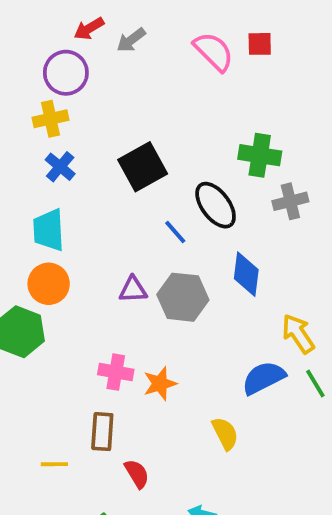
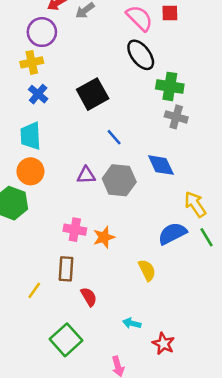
gray cross: (290, 201) -> (176, 117), moved, turned 30
black ellipse: (216, 205) -> (141, 55), moved
blue diamond: (246, 274) -> (161, 165), turned -32
yellow line: (54, 464) -> (34, 290), turned -54

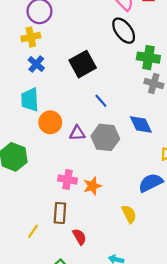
orange circle: (30, 171) -> (50, 122), moved

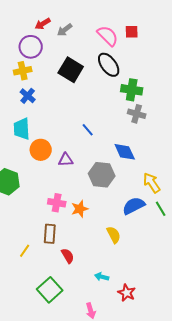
black square: (83, 64) -> (71, 70), moved, turned -30
gray hexagon: (105, 137) -> (102, 175), moved

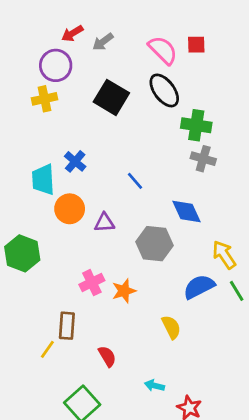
blue cross: (28, 96) -> (75, 161), moved
pink cross: (57, 203) -> (92, 283), turned -36
brown rectangle: (50, 234) -> (67, 326), moved

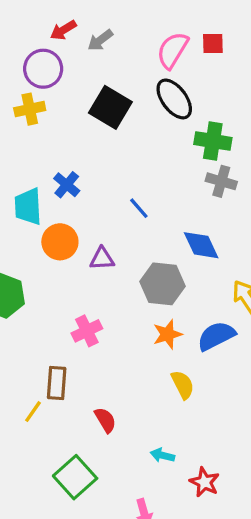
pink semicircle: (163, 50) -> (173, 50), turned -104
orange star: (124, 291) -> (167, 334), moved

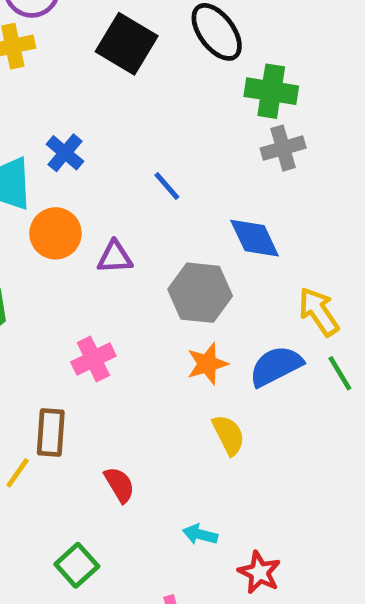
gray cross: (221, 181) -> (283, 148), turned -32
green square: (75, 477) -> (77, 565), size x0.7

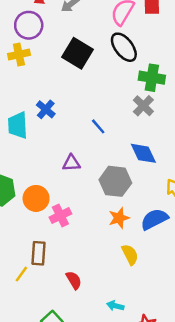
gray cross: (283, 148) -> (143, 106), moved, turned -30
orange circle: (55, 233) -> (36, 198), moved

